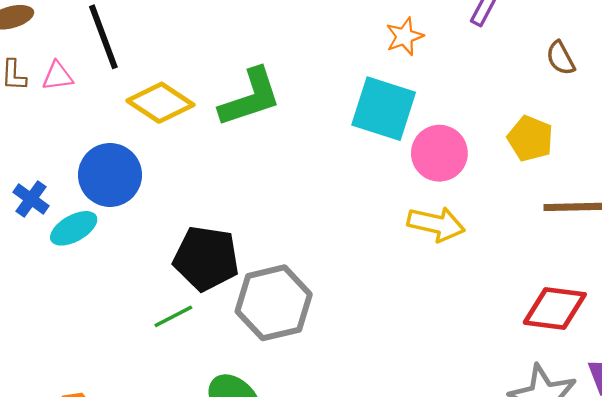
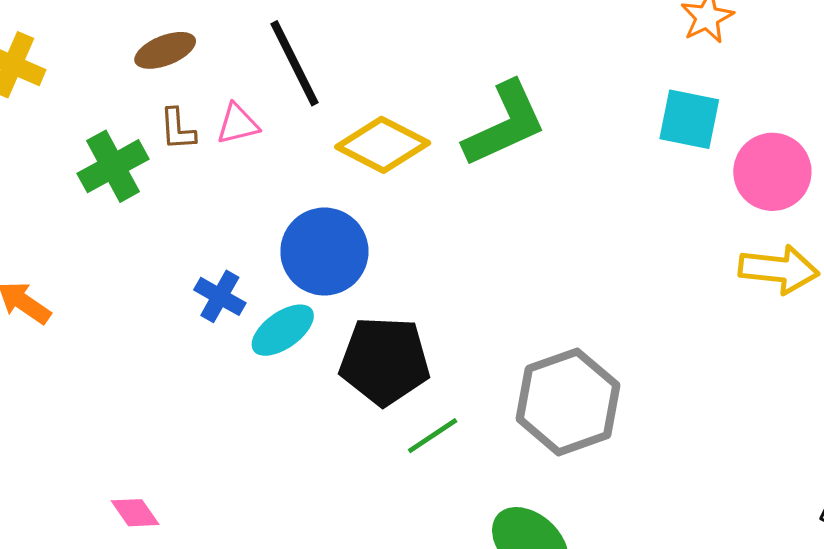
cyan square: (384, 109) -> (689, 119), size x0.7
black pentagon: (206, 258) -> (385, 361), moved

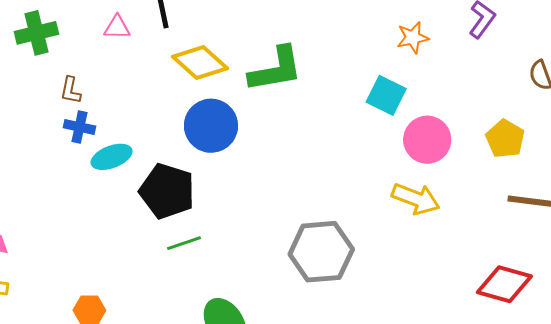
brown L-shape: (178, 129) -> (71, 90), moved
blue circle: (324, 252) -> (211, 126), moved
blue cross: (220, 296) -> (79, 127), turned -32
gray hexagon: (568, 402) -> (321, 252), moved

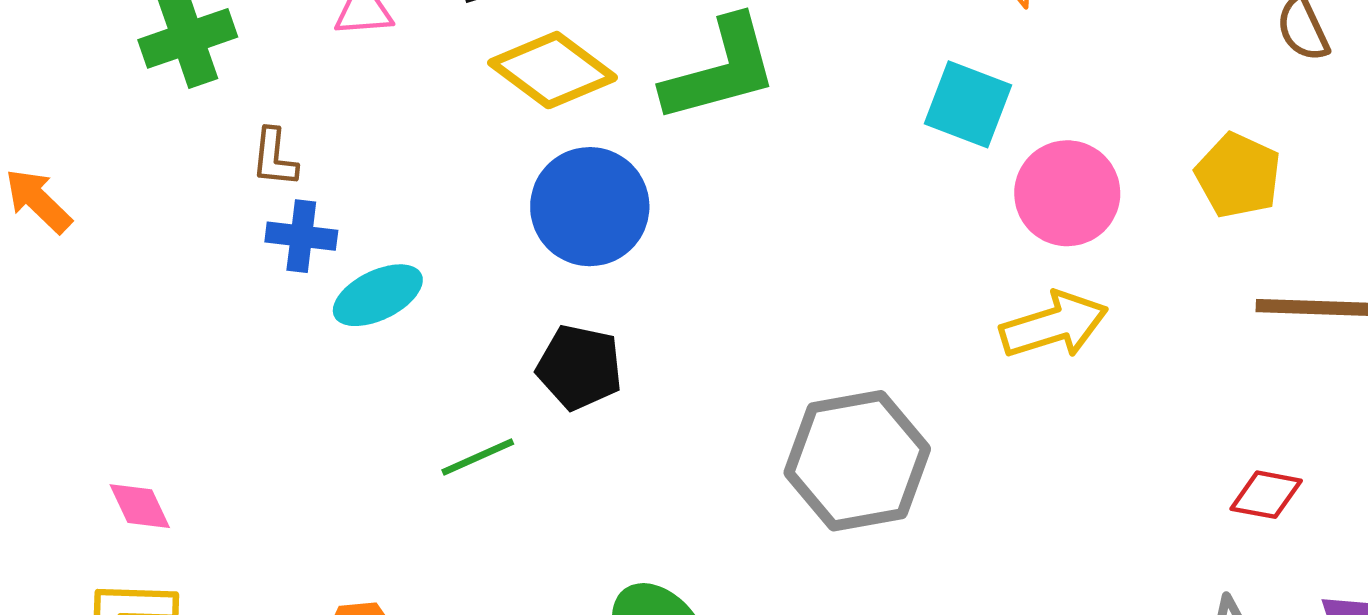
black pentagon: (167, 191) -> (579, 367), moved, size x0.7
yellow arrow: (416, 199) -> (1054, 325), turned -33
green line: (184, 243) -> (478, 457), moved
red diamond: (504, 284) -> (1266, 495), size x0.6

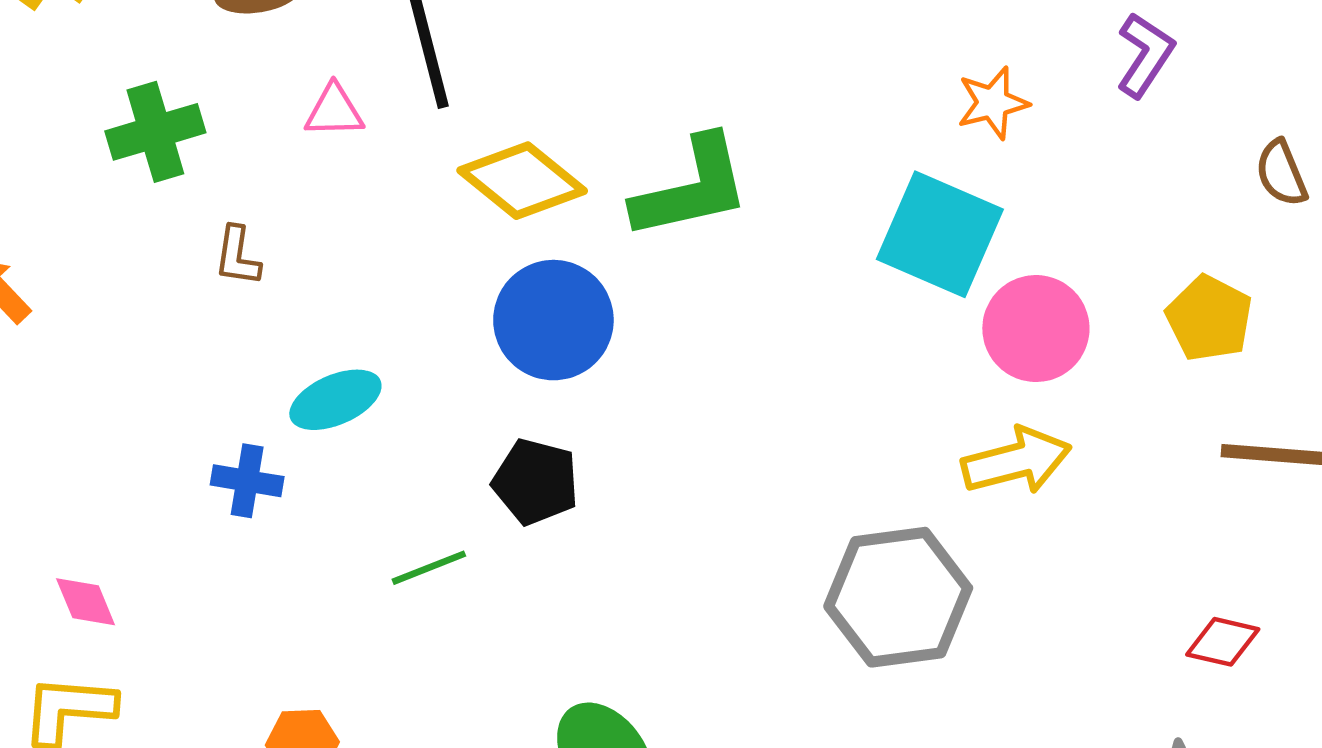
cyan square: (968, 104) -> (940, 234), size x1.4
blue cross: (301, 236) -> (247, 481), moved
gray hexagon: (857, 461) -> (898, 597), moved

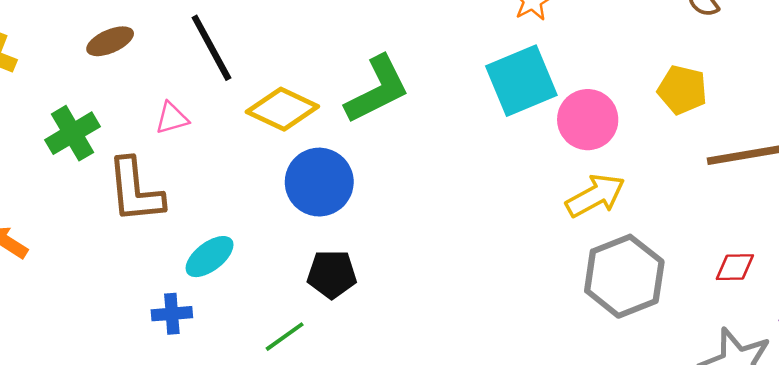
pink triangle: (334, 111) -> (172, 118), moved
cyan square: (940, 234) -> (521, 81), turned -32
brown L-shape: (237, 256) -> (135, 191), size x2.0
gray hexagon: (898, 597) -> (624, 276), moved

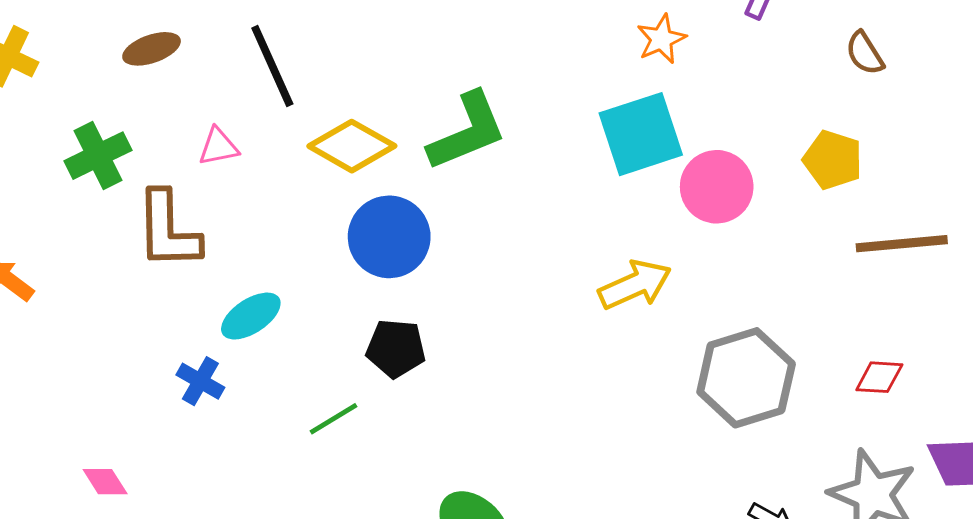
yellow arrow: (595, 196) -> (635, 285), moved
blue cross: (172, 314) -> (200, 381), turned 30

